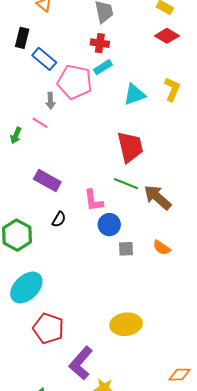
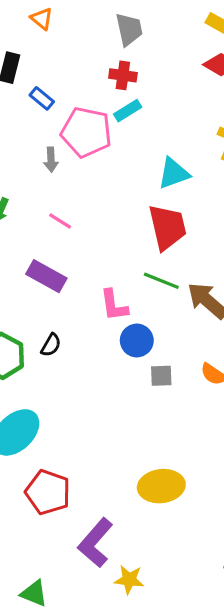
blue rectangle: (44, 59) -> (42, 98), size x0.7
cyan triangle: (134, 95) -> (174, 173), moved
pink line: (40, 123) -> (60, 221), moved
black semicircle: (59, 219) -> (51, 345), moved

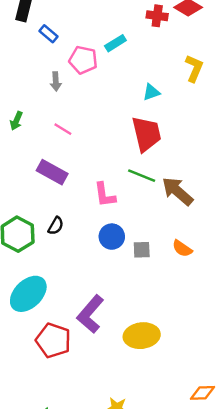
red cross: (123, 75) -> (157, 16), moved
pink pentagon: (86, 132) -> (83, 60), size x0.7
cyan triangle: (174, 173) -> (151, 92), size x0.7
blue circle: (137, 341) -> (112, 237), moved
purple L-shape: (95, 543) -> (90, 314), moved

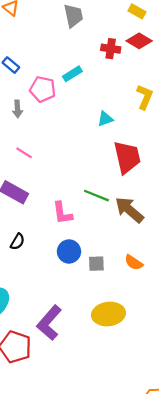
red trapezoid: (146, 134) -> (127, 157), moved
yellow ellipse: (142, 336) -> (108, 314), moved

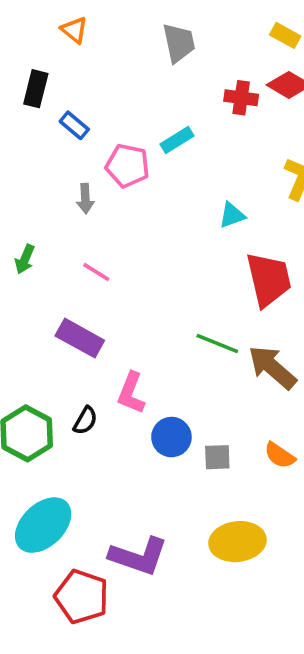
pink L-shape: (62, 213) -> (131, 393), moved, turned 30
purple L-shape: (49, 323) -> (138, 556), turned -112

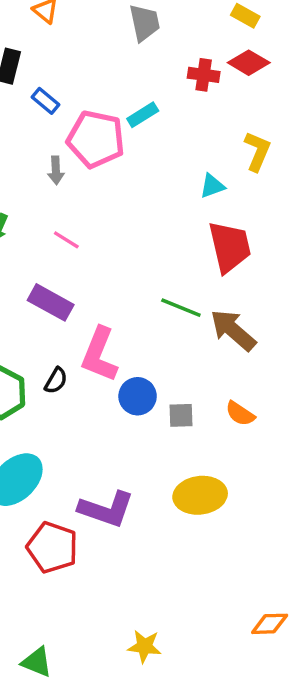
pink pentagon: (127, 166) -> (96, 139), size x1.4
cyan triangle: (232, 215) -> (212, 186), moved
pink L-shape: (131, 393) -> (99, 355), size x1.4

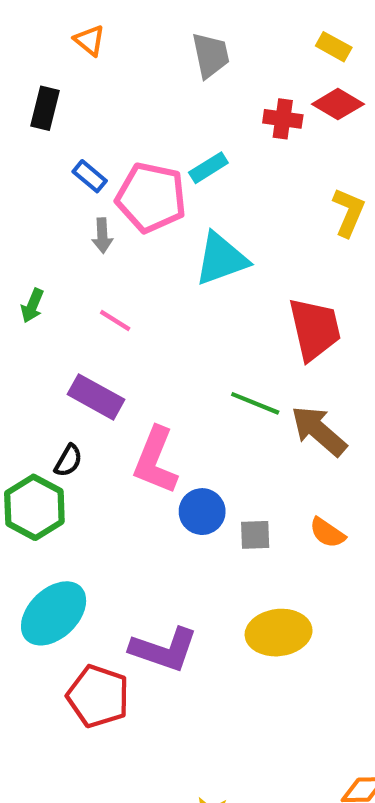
blue rectangle: (45, 101) -> (90, 176), moved
cyan triangle: (212, 186) -> (221, 259), moved, size x1.8
black semicircle: (56, 381) -> (68, 461), moved

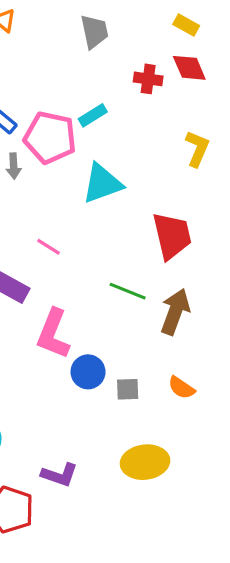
red diamond: (338, 104) -> (189, 68), turned 36
pink line: (115, 321) -> (48, 247), moved
brown arrow: (319, 431) -> (175, 312), turned 69
purple L-shape: (164, 650) -> (60, 475), size x0.7

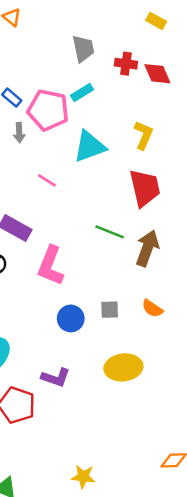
gray trapezoid: (94, 31) -> (83, 49), moved
red diamond: (189, 68) -> (157, 74), moved
yellow L-shape: (197, 149) -> (144, 135), moved
pink line: (48, 247) -> (47, 180), moved
blue circle: (88, 372) -> (71, 318), moved

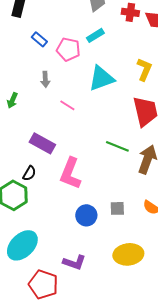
pink pentagon: (48, 110) -> (68, 49), size x0.7
gray arrow: (19, 133) -> (45, 79), moved

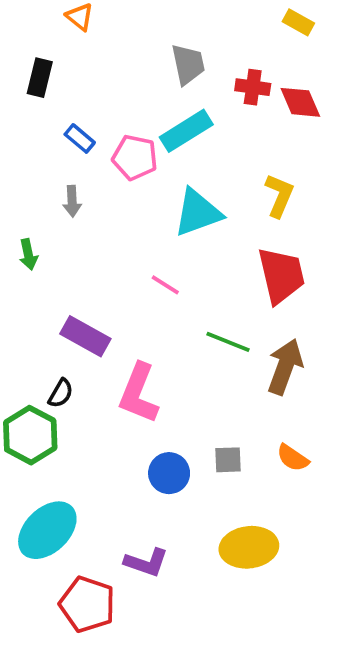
cyan rectangle: (95, 35) -> (186, 131), size x1.5
gray arrow: (45, 79) -> (72, 201), moved
green arrow: (12, 100) -> (28, 254), turned -35
pink line: (67, 105) -> (165, 285), moved

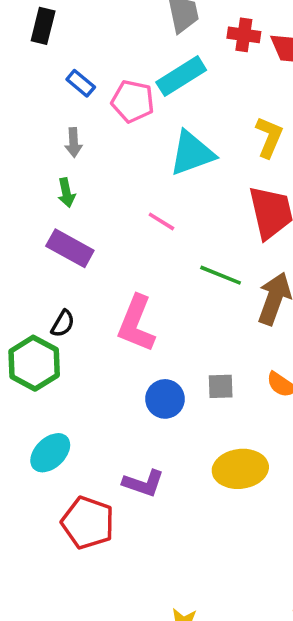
green arrow: (28, 254) -> (66, 193), moved
purple rectangle: (85, 336) -> (70, 248), moved
cyan ellipse: (47, 530) -> (50, 453), size x0.7

